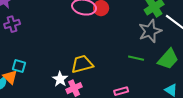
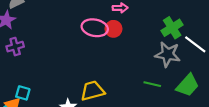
gray star: (150, 31) -> (168, 54), turned 30

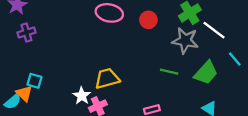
red circle: (113, 29) -> (148, 20), moved

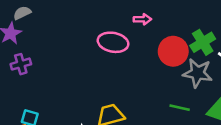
red circle: (148, 20) -> (173, 51), moved, size x1.5

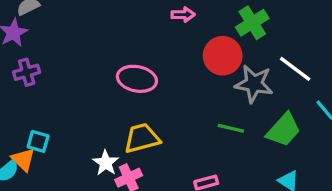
pink ellipse: (113, 42) -> (137, 79), moved
green cross: (203, 42) -> (252, 23), moved

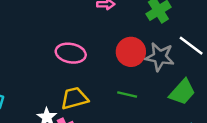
red circle: (223, 56) -> (131, 52), moved
green line: (231, 128) -> (127, 94), moved

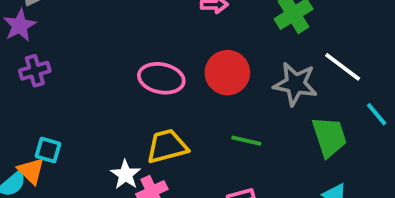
red circle: (131, 52) -> (227, 73), moved
green trapezoid: (182, 92) -> (329, 137), turned -60

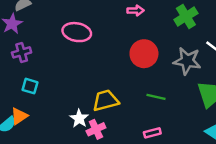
pink ellipse: (161, 78) -> (77, 32), moved
cyan square: (48, 150) -> (30, 86), moved
orange triangle: (31, 171) -> (19, 116), turned 42

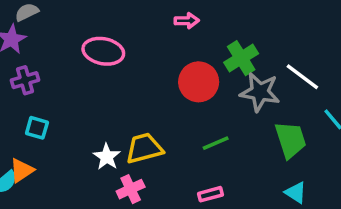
green cross: (186, 16) -> (241, 58), moved
green line: (156, 97) -> (216, 143), turned -36
white star: (79, 118) -> (107, 157), moved

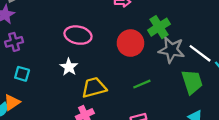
pink ellipse: (103, 51) -> (78, 35), moved
white line: (302, 77) -> (200, 53), moved
white star: (107, 157) -> (69, 67), moved

